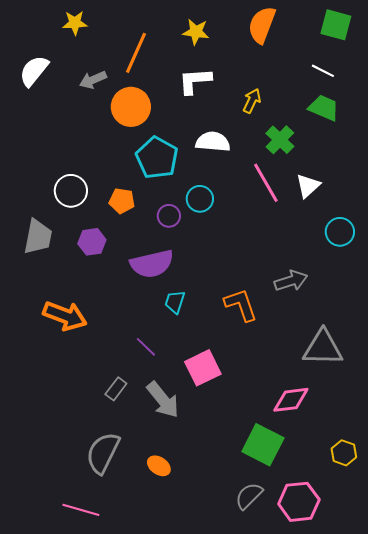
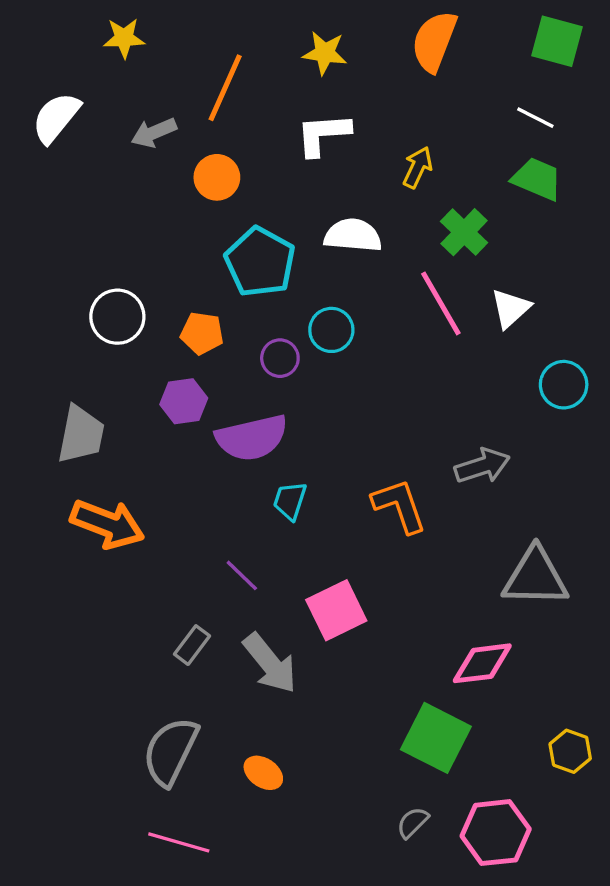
orange circle: (131, 107) -> (217, 177), size x0.7
gray trapezoid: (38, 237) -> (81, 434), moved
purple hexagon: (92, 242) -> (184, 401), moved
gray semicircle: (249, 496) -> (413, 823), size x0.7
pink line: (81, 510) -> (179, 842), moved

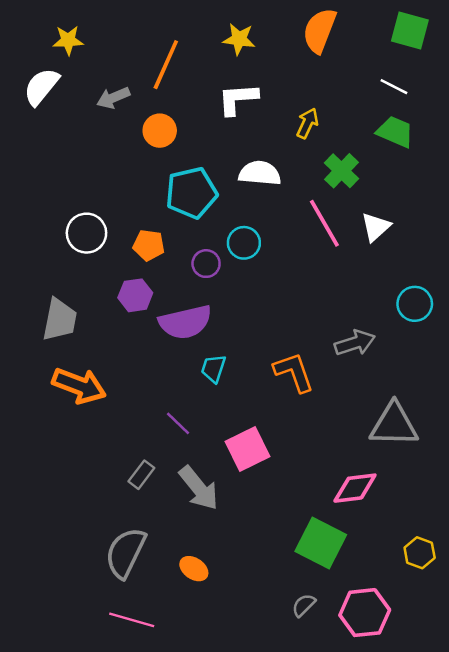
yellow star: (124, 38) -> (68, 40), moved
cyan pentagon: (260, 262) -> (191, 193), turned 30
cyan circle: (564, 385) -> (415, 304), moved

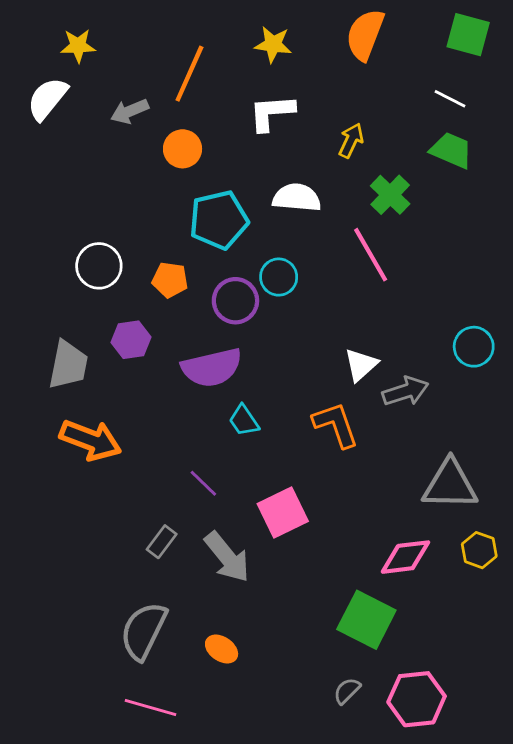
white triangle: (376, 227) -> (361, 365), moved
purple circle: (206, 264) -> (235, 301), size x1.4
purple hexagon: (135, 295) -> (131, 340), moved
cyan trapezoid: (213, 368) -> (244, 421), turned -52
yellow hexagon: (420, 553) -> (479, 550), moved

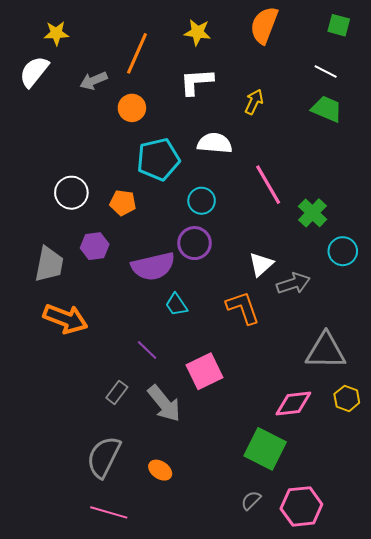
green square: (468, 35) -> (339, 25), size x0.7
green cross: (390, 195) -> (313, 213), moved
purple circle: (235, 301) -> (194, 243), moved

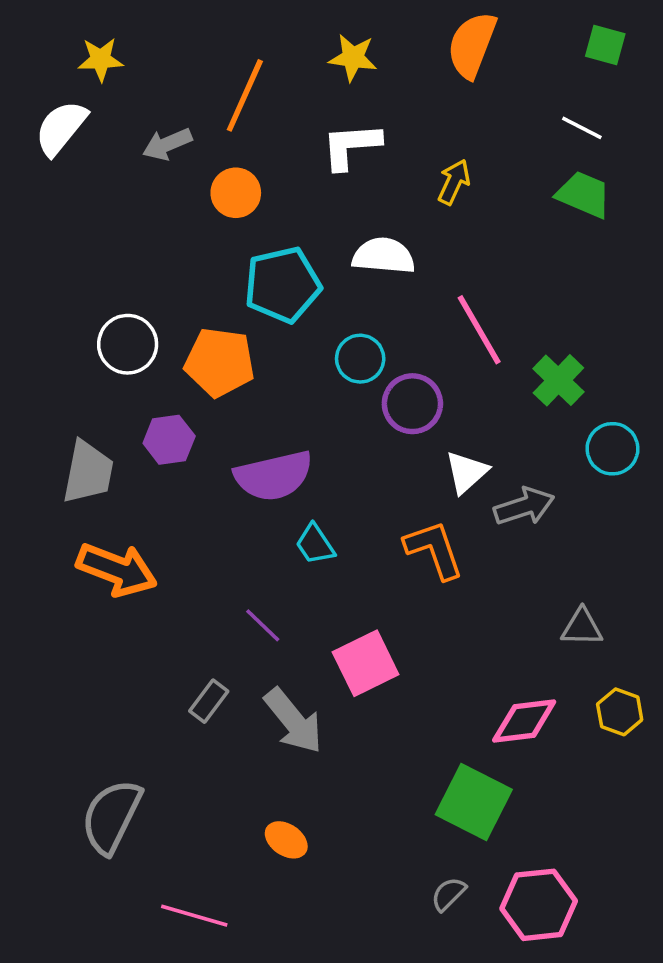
orange pentagon: (123, 203) -> (220, 362), size x1.5
purple circle: (194, 243) -> (412, 404), moved
gray triangle: (326, 351) -> (582, 627), size x0.6
gray semicircle: (104, 457) -> (111, 816), moved

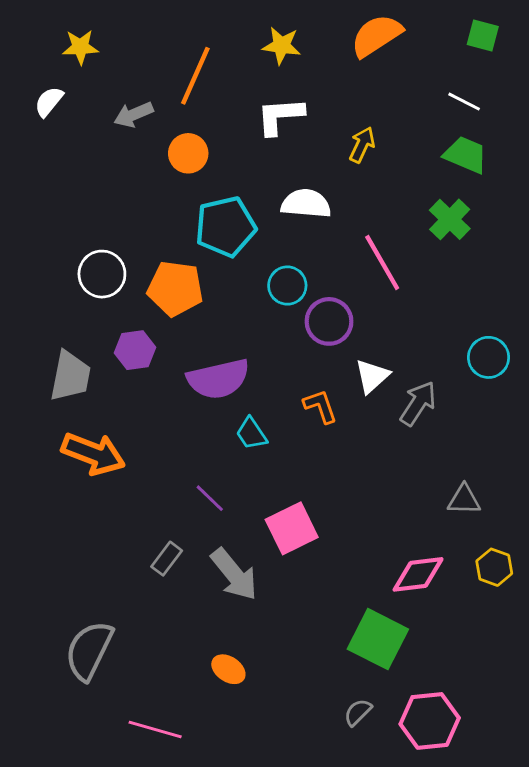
orange semicircle: (472, 45) -> (376, 36), turned 36
white semicircle: (61, 128) -> (49, 102), size x0.7
green cross: (558, 380) -> (450, 219), moved
gray arrow: (524, 506) -> (418, 403), turned -39
orange L-shape: (434, 550) -> (320, 406), moved, size x0.7

